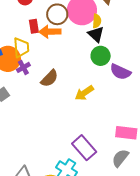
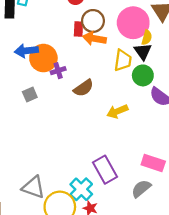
brown circle: (57, 14) -> (93, 21), moved
yellow trapezoid: (21, 48) -> (123, 60), moved

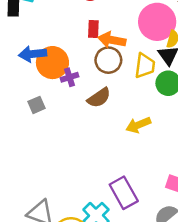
brown circle: (93, 21) -> (108, 60), moved

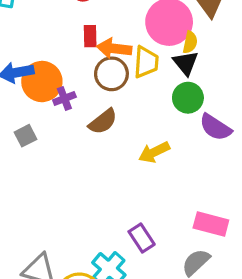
yellow trapezoid: (145, 66) -> (146, 62), moved
purple rectangle: (124, 193) -> (142, 238), size x0.7

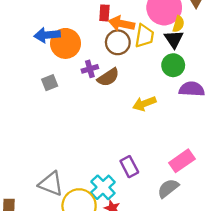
purple cross: (64, 98) -> (90, 69), moved
purple semicircle: (215, 127) -> (192, 89), turned 145
pink rectangle: (211, 224) -> (182, 161), turned -55

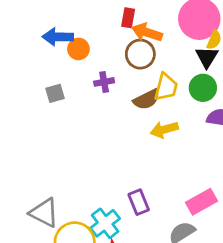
yellow trapezoid: (144, 36) -> (166, 87), moved
orange circle: (65, 43) -> (78, 49), size x0.6
brown semicircle: (108, 77) -> (147, 99), moved

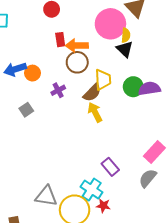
green circle: (203, 88) -> (133, 87), moved
yellow arrow: (164, 130) -> (95, 112), moved, turned 96

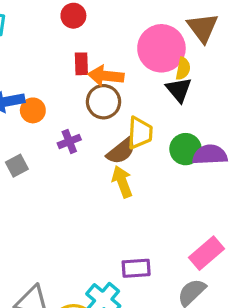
purple rectangle: (110, 167) -> (136, 268), turned -60

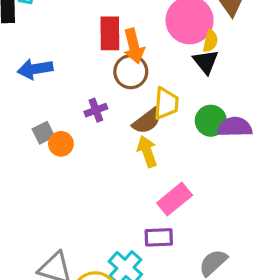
red rectangle: (81, 64) -> (110, 33), size x1.5
orange arrow: (106, 76) -> (134, 46), turned -112
orange circle: (33, 110) -> (61, 144), moved
pink rectangle: (207, 253) -> (175, 199), moved

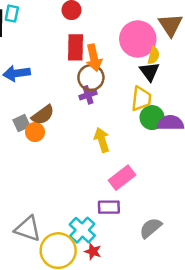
yellow trapezoid: (166, 103) -> (141, 99), moved
purple cross: (96, 110) -> (88, 95), moved
brown semicircle: (147, 121) -> (43, 115), moved

